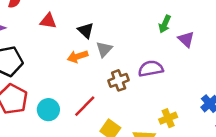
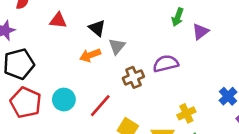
purple triangle: (186, 39) -> (200, 32), turned 42
cyan circle: (48, 110) -> (64, 100), moved

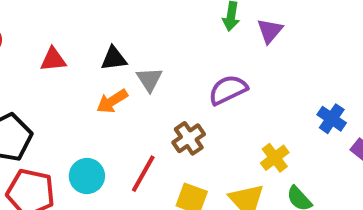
black triangle: (97, 28) -> (114, 58), turned -36
brown cross: (133, 77) -> (189, 138), moved

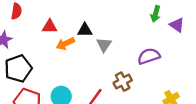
purple triangle: (270, 31) -> (177, 25), turned -42
orange arrow: (112, 101) -> (65, 44), moved

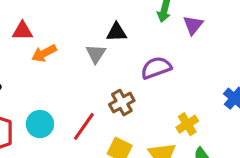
purple triangle: (177, 25) -> (193, 25), turned 35
black triangle: (85, 30) -> (117, 32), moved

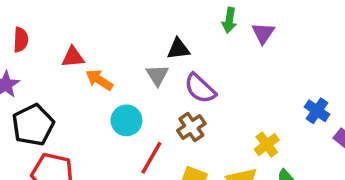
orange arrow: (44, 53) -> (99, 80), turned 65
purple semicircle: (156, 68) -> (200, 88), moved, turned -112
cyan circle: (40, 124) -> (126, 120), moved

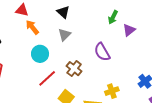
black triangle: (178, 49) -> (63, 12), moved, turned 32
purple semicircle: (200, 88) -> (102, 52), moved
brown cross: (191, 127) -> (74, 69), turned -35

